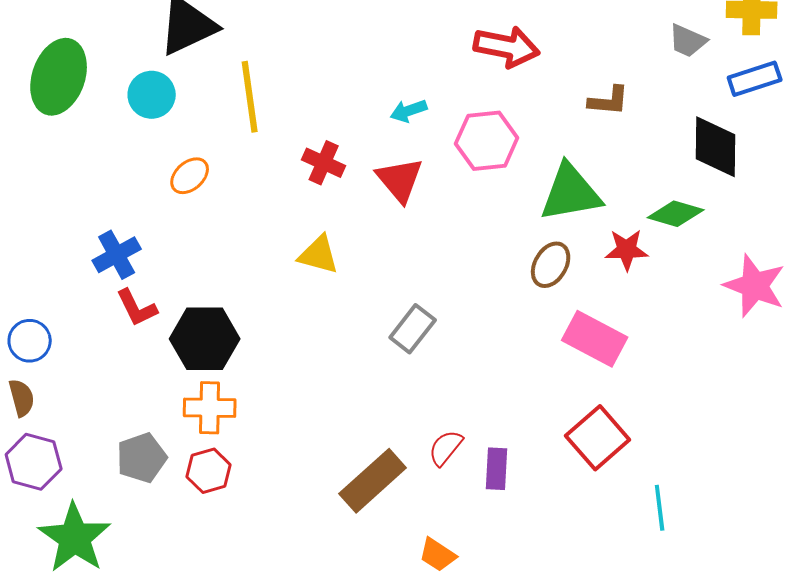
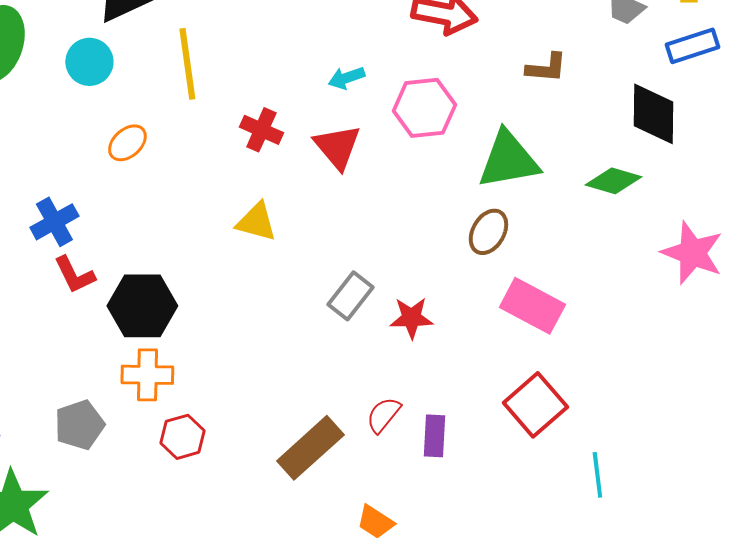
red star: (627, 250) -> (411, 318), moved
red hexagon: (209, 471) -> (182, 437), moved

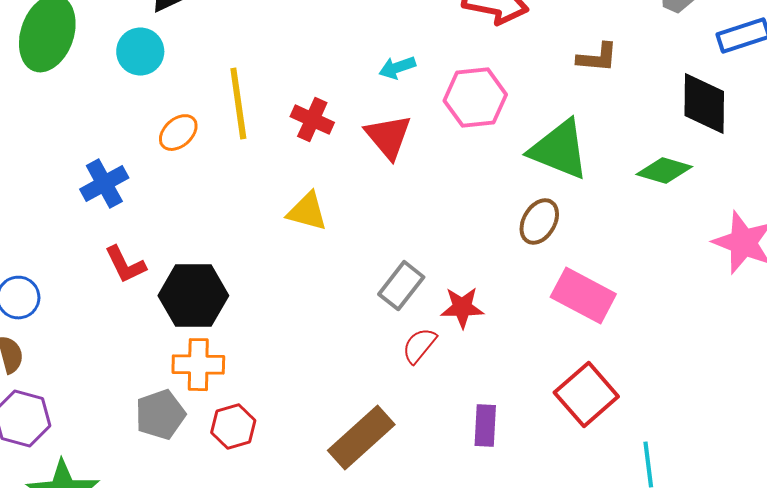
yellow line: (187, 64) -> (238, 104), moved
green triangle: (508, 160) -> (559, 150), turned 32
blue cross: (54, 222) -> (104, 184), moved
red semicircle: (383, 415) -> (419, 346), moved
gray pentagon: (79, 425) -> (160, 415), moved

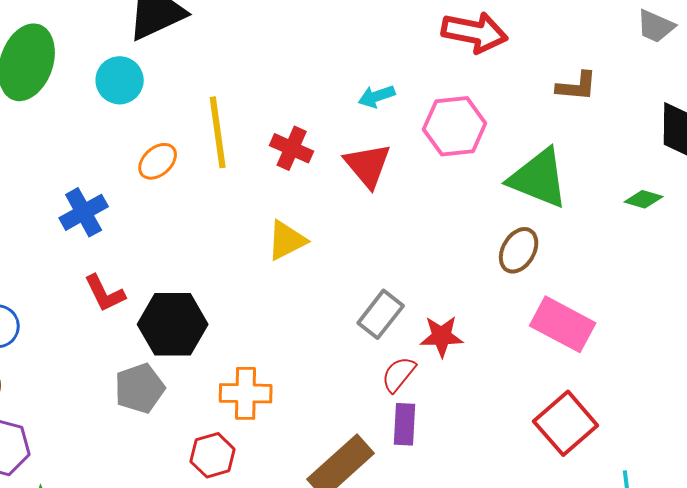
green diamond: (664, 171) -> (644, 199), size x0.7
yellow triangle: (307, 212) -> (287, 240), turned -42
orange cross: (198, 365) -> (246, 393), moved
gray pentagon: (160, 415) -> (140, 388), moved
purple rectangle: (485, 426) -> (405, 424), moved

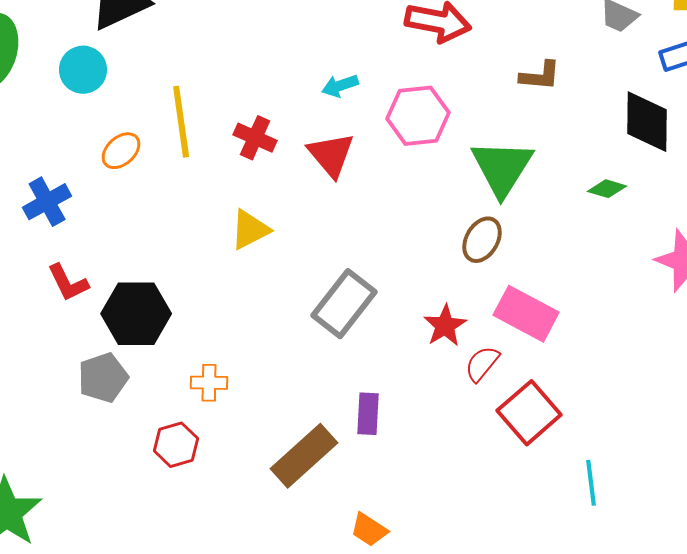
green triangle: (539, 178) -> (502, 168), turned 40
gray rectangle: (381, 314) -> (344, 304), size x1.4
red star: (442, 336) -> (445, 326), moved, turned -30
red semicircle: (399, 374) -> (482, 364), moved
orange cross: (246, 393) -> (209, 383), size x0.7

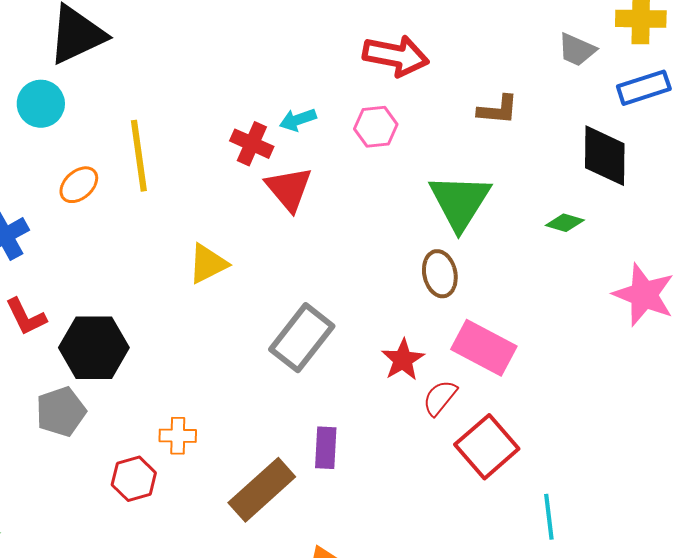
pink hexagon: (418, 116) -> (376, 127), moved, size x0.7
red cross: (255, 138) -> (252, 144), moved
brown ellipse: (482, 240) -> (440, 274), turned -42
orange cross: (209, 383) -> (178, 436), moved

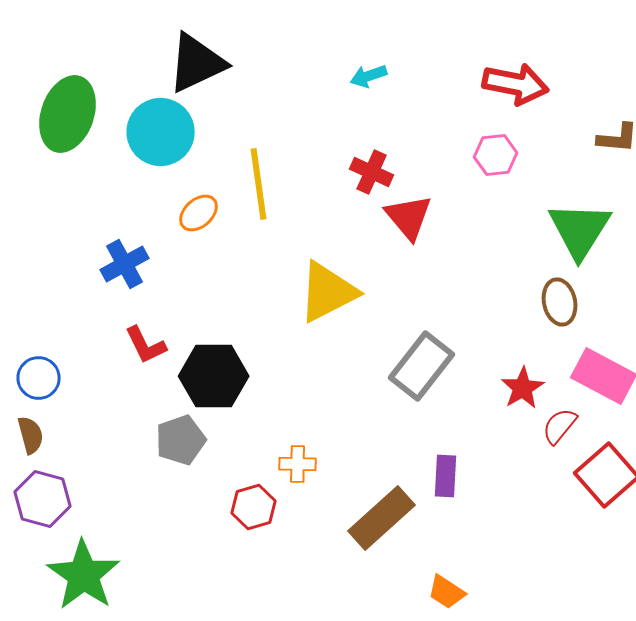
cyan circle: (41, 104) -> (161, 132), size x1.4
cyan arrow: (298, 120) -> (369, 76), moved
yellow triangle: (208, 264) -> (328, 292), size x1.5

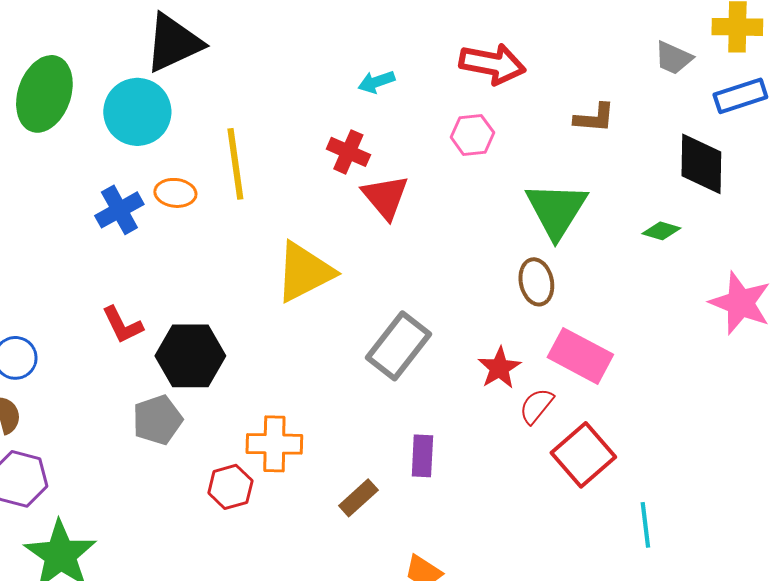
cyan arrow: (369, 76) -> (376, 82), moved
orange ellipse: (199, 213) -> (175, 193), turned 48
blue cross: (125, 264) -> (119, 210), moved
orange cross: (298, 464) -> (274, 444), size x1.5
brown rectangle: (382, 518) -> (358, 498), size x0.6

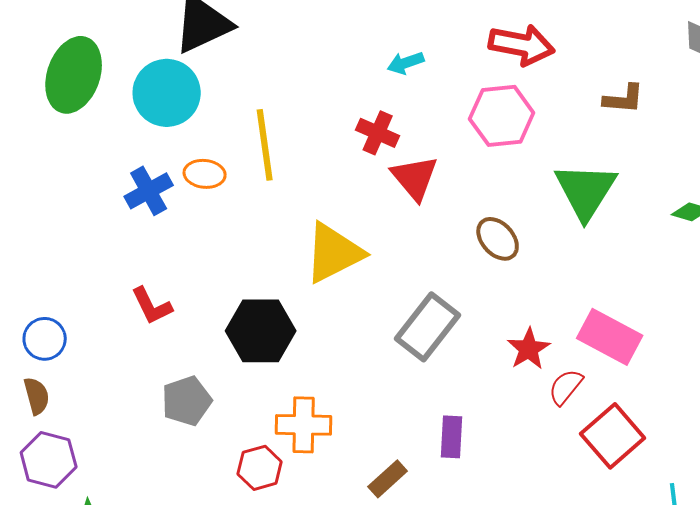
pink hexagon: (472, 135) -> (502, 116), size x1.5
brown ellipse: (536, 282) -> (498, 239), moved, turned -30
black hexagon: (190, 356) -> (261, 331), moved

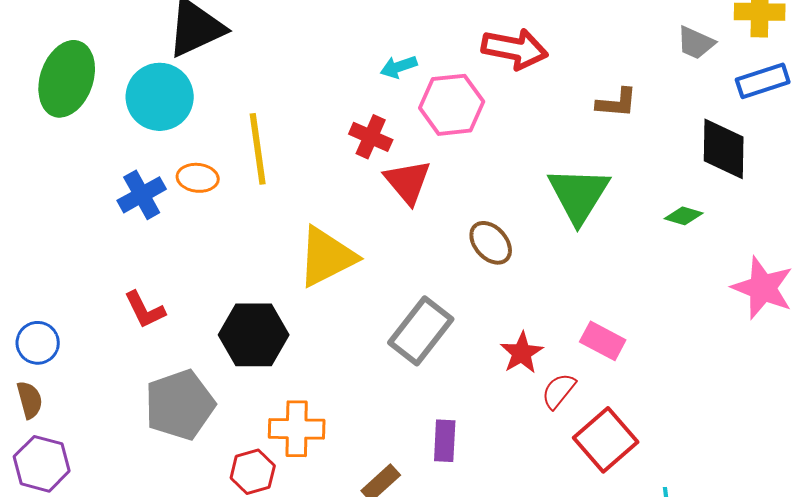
pink hexagon: (502, 116) -> (452, 105), moved
pink rectangle: (610, 337) -> (603, 341), size x0.7
gray pentagon: (187, 401) -> (180, 405), size x1.4

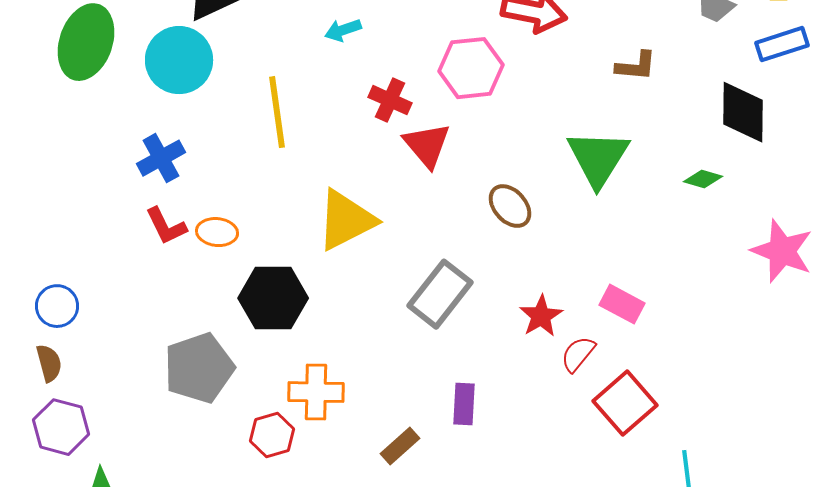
cyan arrow: (399, 67) -> (343, 30), moved
orange ellipse: (198, 178) -> (217, 232), moved
red L-shape: (145, 310) -> (166, 226), moved

